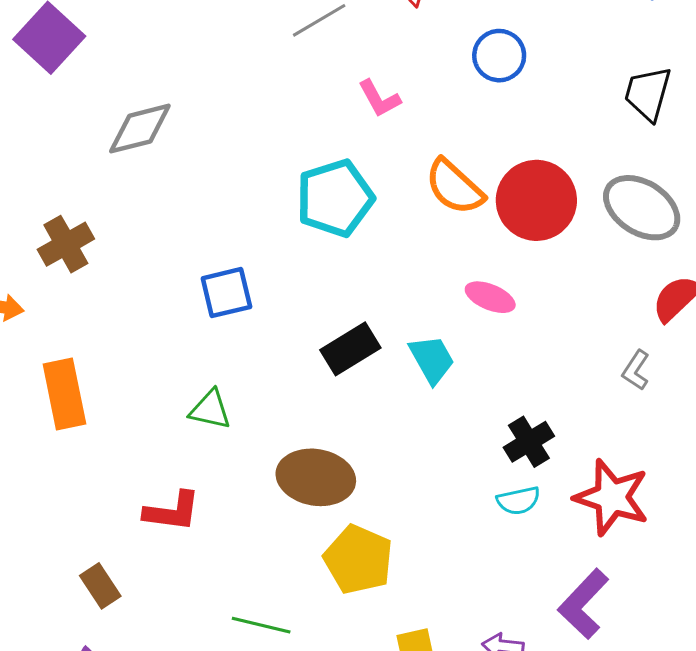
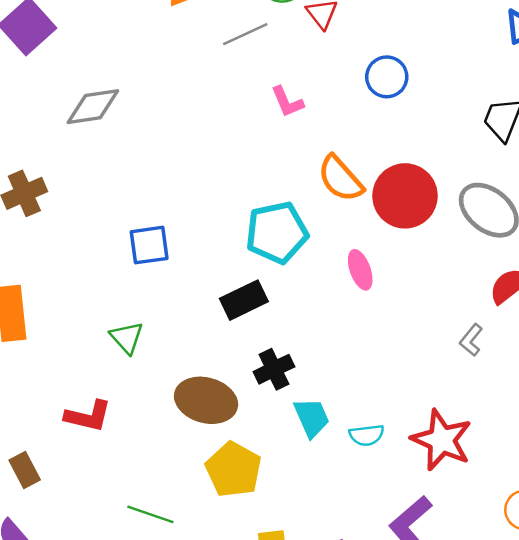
cyan pentagon: (335, 198) -> (277, 233), moved
pink ellipse: (490, 297) -> (360, 270), turned 42
cyan trapezoid: (432, 359) -> (312, 418), moved
green triangle: (210, 410) -> (127, 338), turned 30
black cross: (529, 442) -> (274, 369), moved

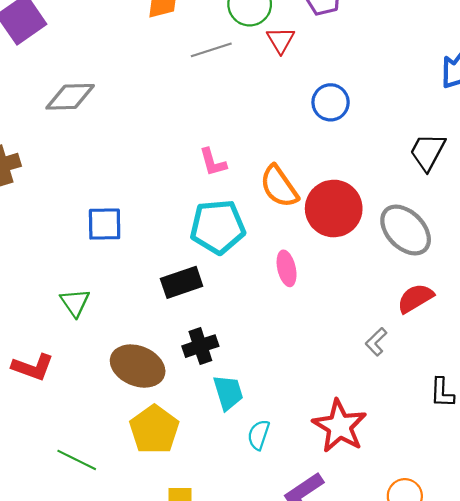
pink L-shape: (287, 102) -> (213, 162), moved
cyan semicircle: (367, 435) -> (259, 435), moved, turned 108

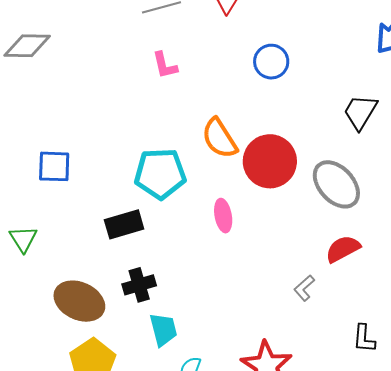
pink L-shape: (213, 162) -> (165, 65), moved

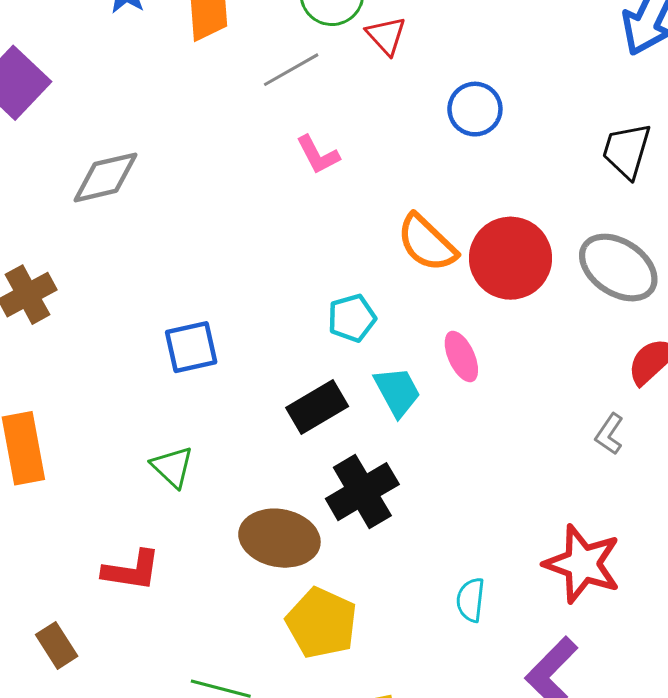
cyan pentagon: (160, 174) -> (352, 318), size x0.6
black cross: (139, 285) -> (362, 492), size x1.4
cyan trapezoid: (163, 330) -> (397, 392), moved

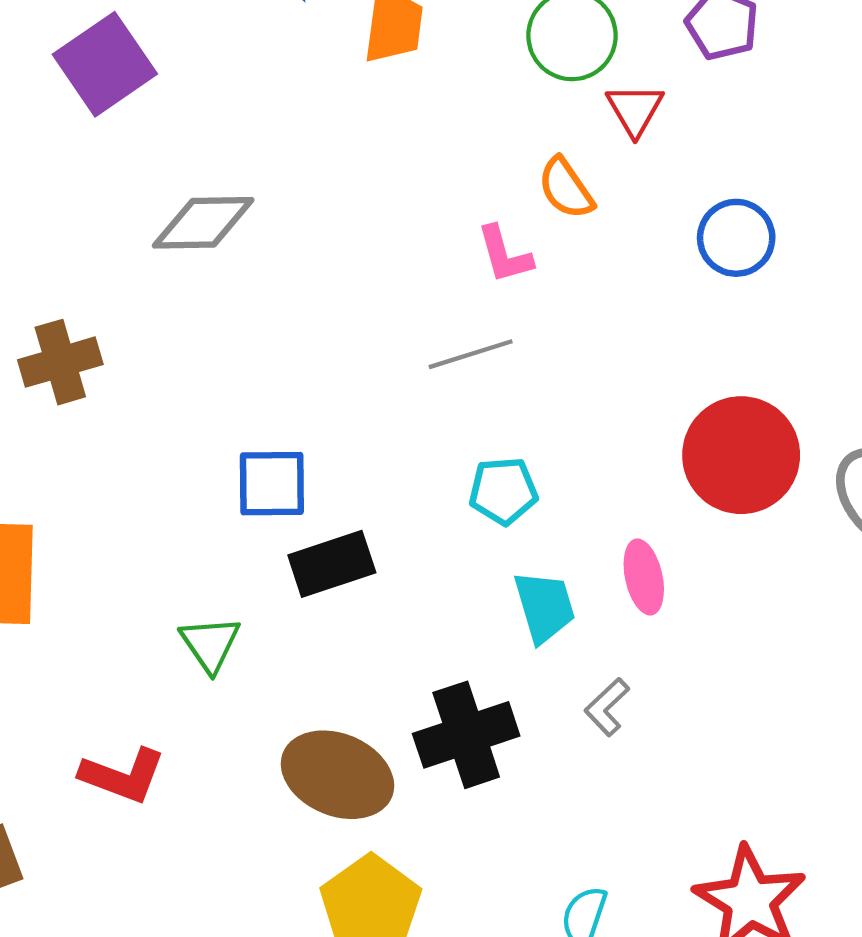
gray line: (291, 70) -> (471, 354), moved
orange semicircle: (427, 243) -> (566, 188), moved, size x0.7
black rectangle: (317, 407) -> (332, 564), moved
gray L-shape: (609, 434) -> (607, 707), moved

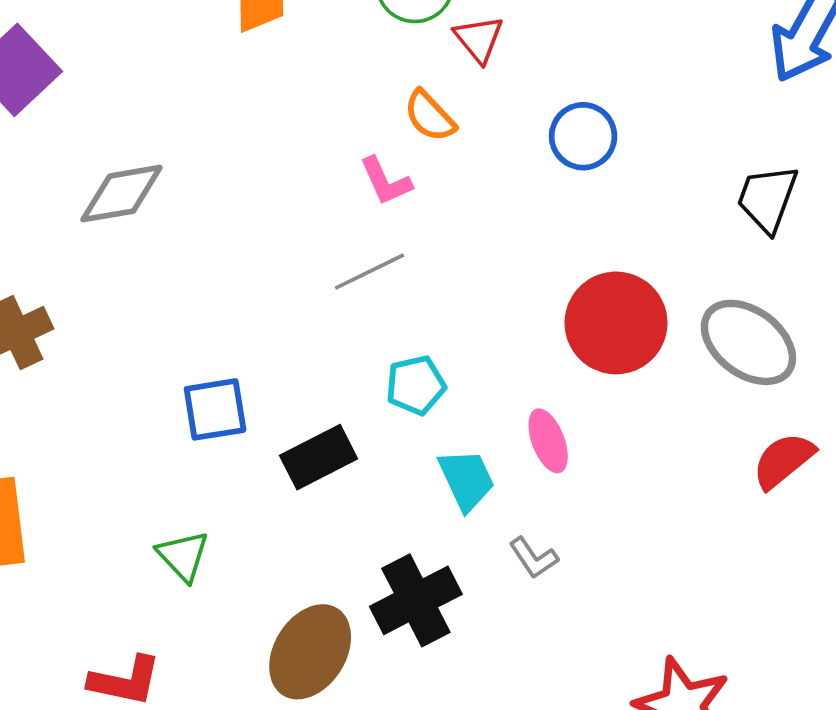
black rectangle: (332, 564) -> (319, 457), moved
gray L-shape: (607, 707) -> (534, 558), turned -72
brown ellipse: (337, 775) -> (310, 652), turned -72

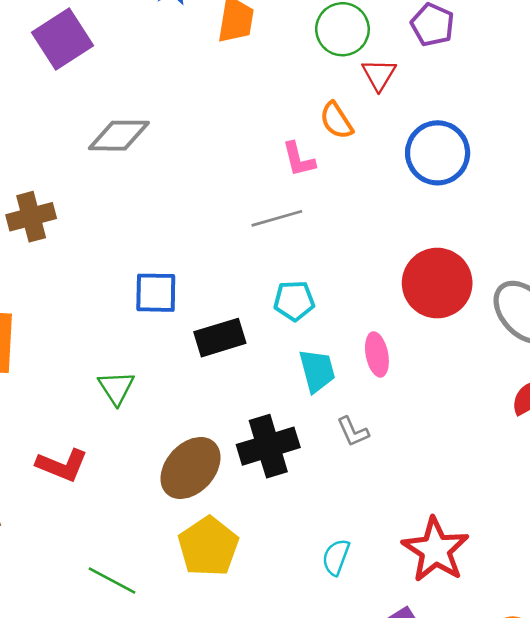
blue circle: (583, 136) -> (438, 153), size x1.4

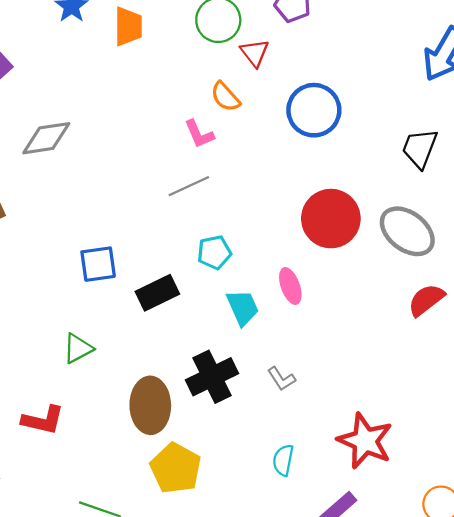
green triangle: (116, 388) -> (78, 348), turned 44
gray L-shape: (353, 432) -> (281, 379), moved
brown ellipse: (191, 468) -> (150, 405), turned -34

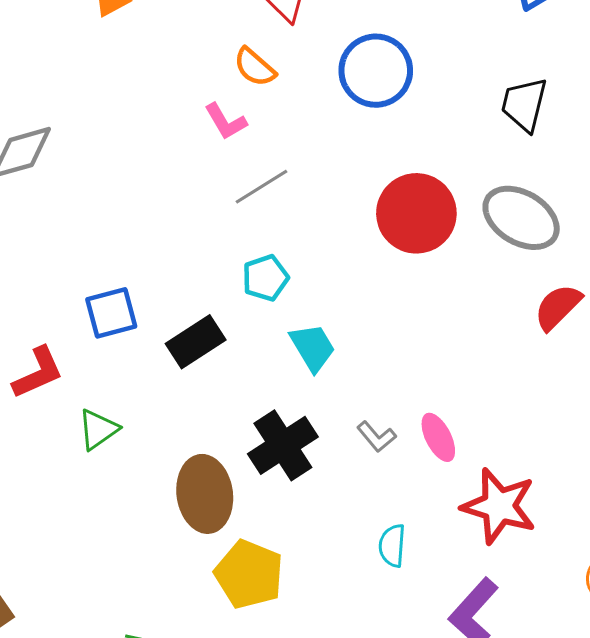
gray line: (189, 186) -> (262, 187), moved
pink ellipse: (290, 286) -> (438, 437), moved
red L-shape: (43, 420) -> (38, 373), moved, turned -30

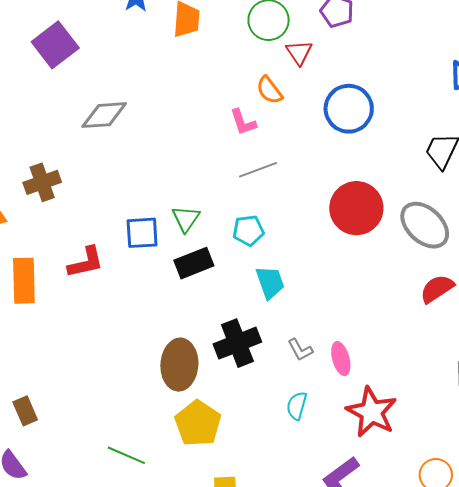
green triangle: (98, 429) -> (186, 219), moved, turned -32
cyan semicircle: (392, 546) -> (297, 406), moved

